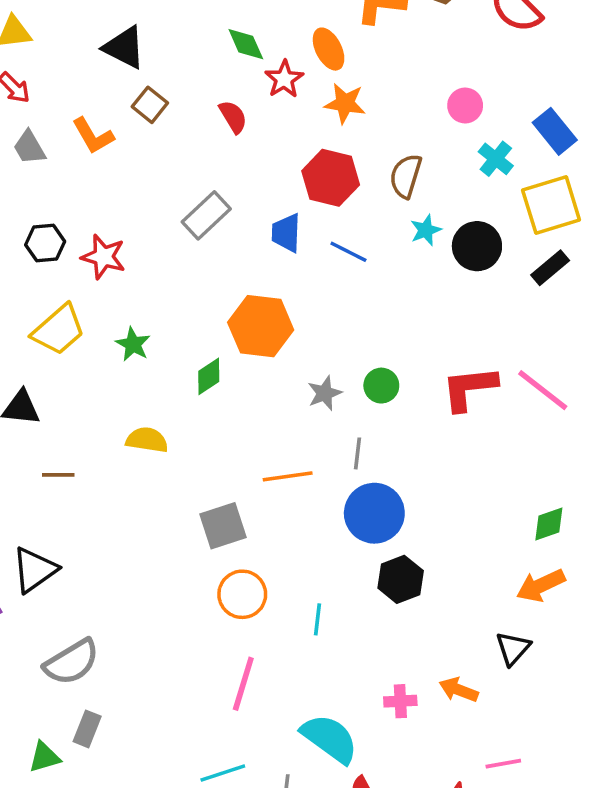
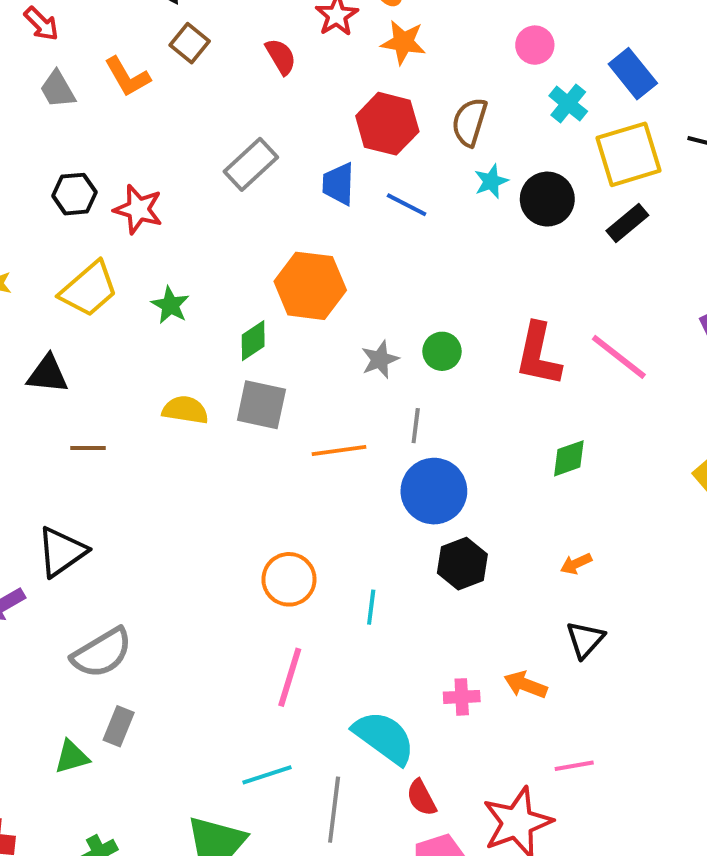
red L-shape: (469, 388) -> (538, 355), turned -72
green diamond: (549, 524) -> (569, 458), moved
gray square: (223, 526) -> (261, 405), moved, turned 30
orange arrow: (541, 585) -> (576, 564), moved, size x0.6

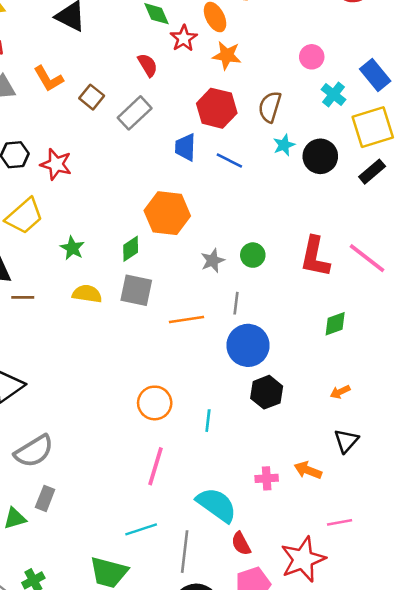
brown square: (190, 43) -> (92, 97), moved
gray rectangle: (251, 164) -> (135, 113), moved
green star: (170, 305) -> (72, 248), moved
brown line: (88, 448) -> (23, 297), moved

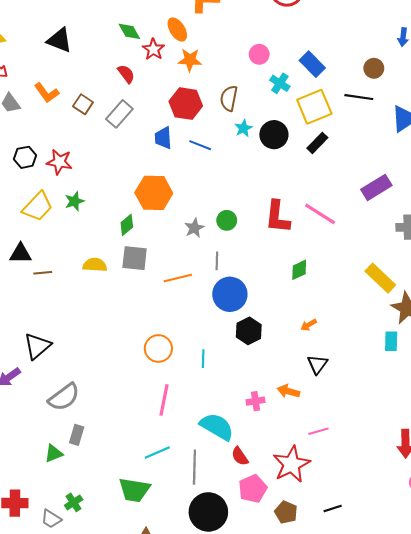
green star: (72, 248) -> (74, 201), moved, turned 30

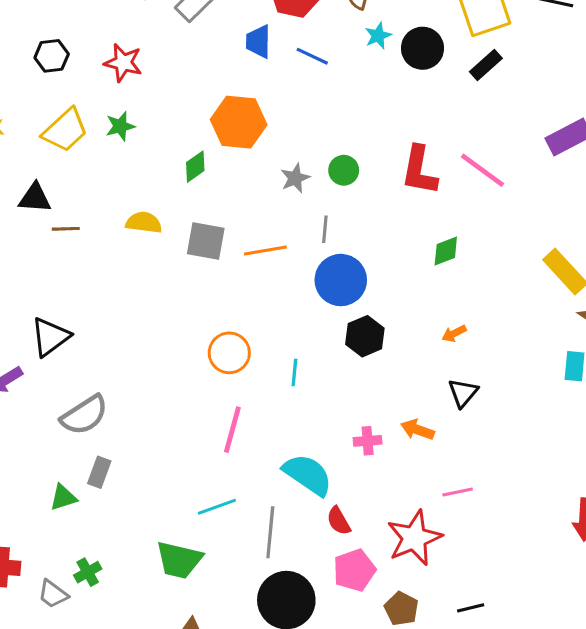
red star: (59, 162) -> (123, 63), moved
gray square: (135, 258) -> (206, 241), moved

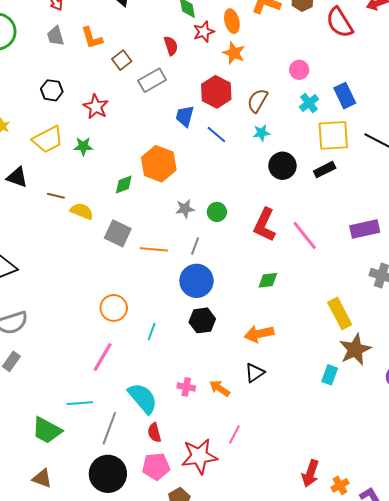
black circle: (423, 48) -> (282, 166), moved
brown line: (66, 229) -> (56, 196), moved
orange arrow: (454, 333) -> (259, 334), size x1.8
pink line: (458, 492) -> (234, 435), turned -66

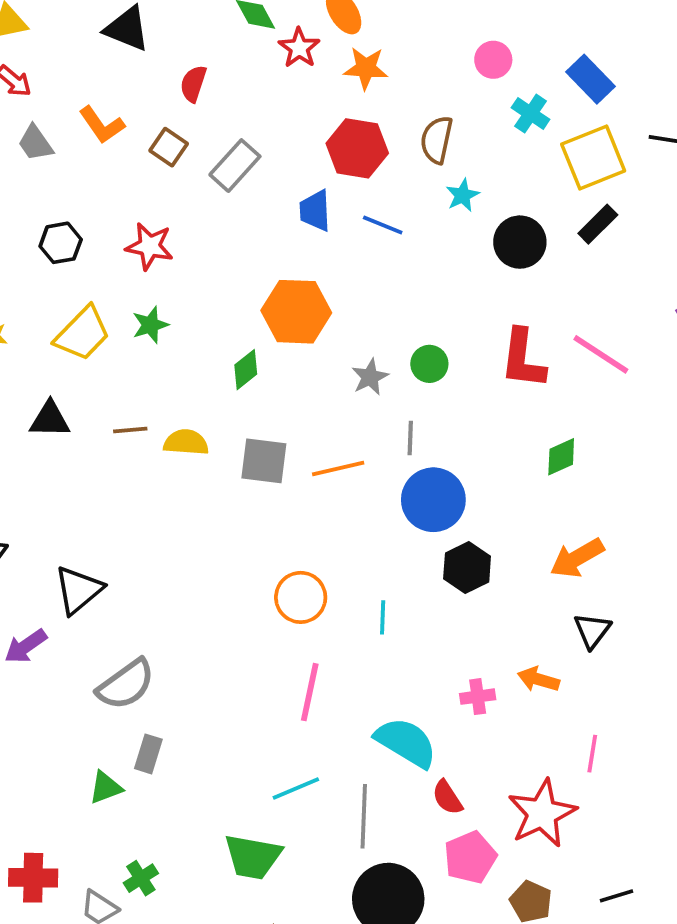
red semicircle: (171, 46) -> (193, 84), moved, turned -126

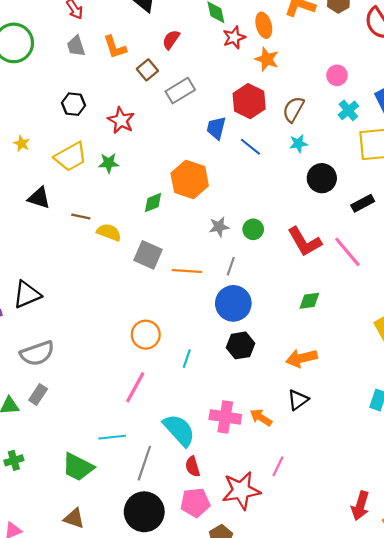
black rectangle: (598, 224) -> (363, 203), moved
red L-shape: (523, 359) -> (304, 242), turned -54
pink cross: (478, 697) -> (225, 417), size x1.6

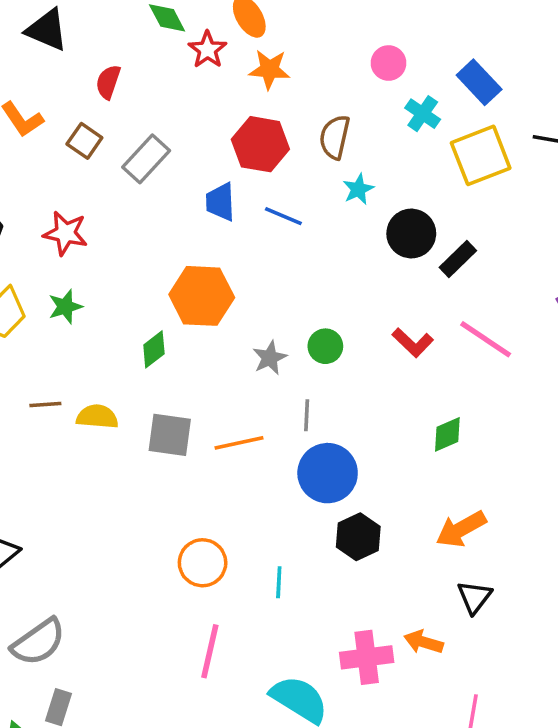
black rectangle: (363, 203) -> (458, 259), moved
red L-shape: (304, 242) -> (413, 343), size x0.7

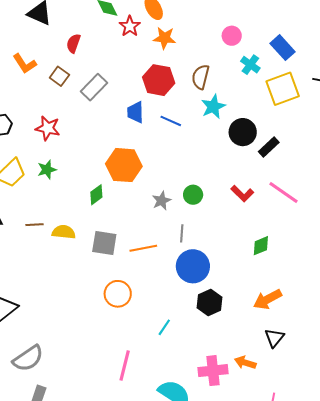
cyan star: (358, 189) -> (213, 107), size x1.4
orange circle: (203, 563) -> (118, 294), moved
cyan line: (279, 582) -> (164, 327), turned 30

